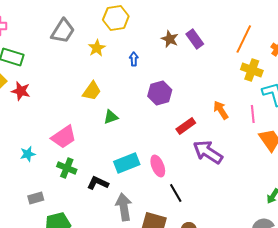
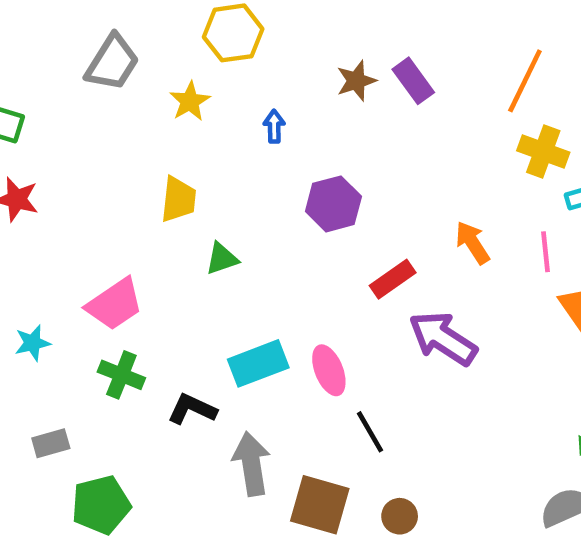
brown star: (170, 39) -> (356, 81), turned 30
yellow trapezoid: (92, 91) -> (178, 199), turned -30

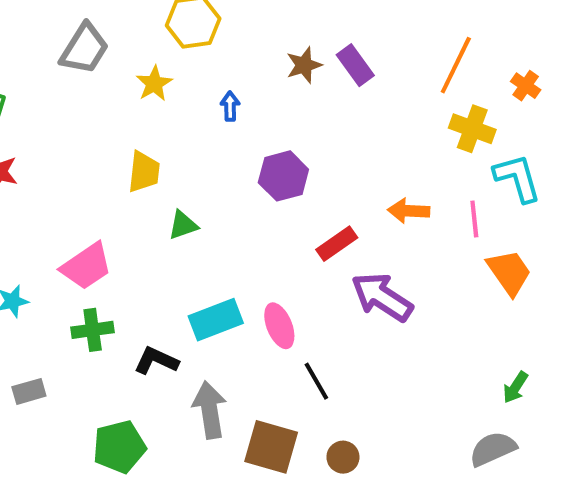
orange arrow: (473, 243) -> (409, 211), turned -54
green cross: (121, 375) -> (93, 330), turned -30
green pentagon: (101, 505) -> (119, 447), moved

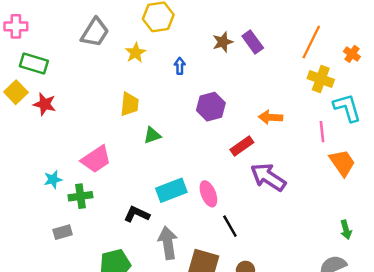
orange arrow: (409, 211) -> (271, 117), moved
green cross: (93, 330) -> (80, 196), moved
green arrow: (515, 387) -> (346, 230), turned -48

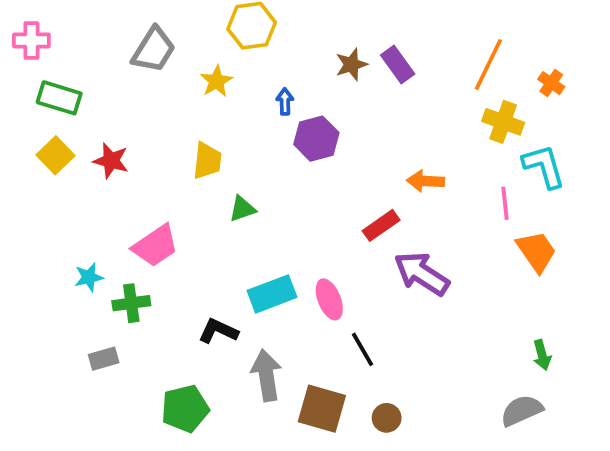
yellow square: (16, 92) -> (55, 155), moved
red star: (45, 104) -> (111, 161), moved
purple hexagon: (211, 107) -> (316, 139), moved

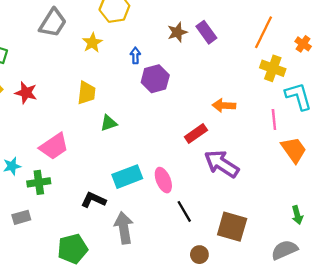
brown square: (322, 409) -> (232, 227), moved

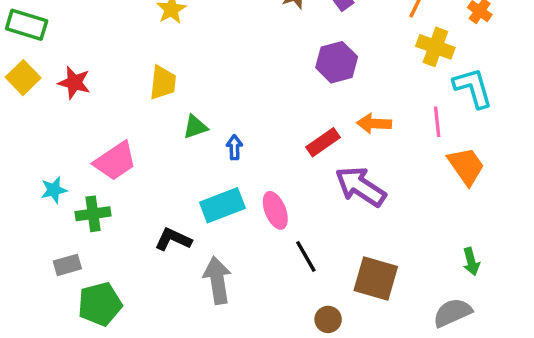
blue arrow: (135, 55) -> (234, 147), moved
purple hexagon: (155, 79) -> (337, 62), moved
orange arrow: (224, 106) -> (374, 124), moved
green pentagon: (73, 249) -> (100, 304), moved

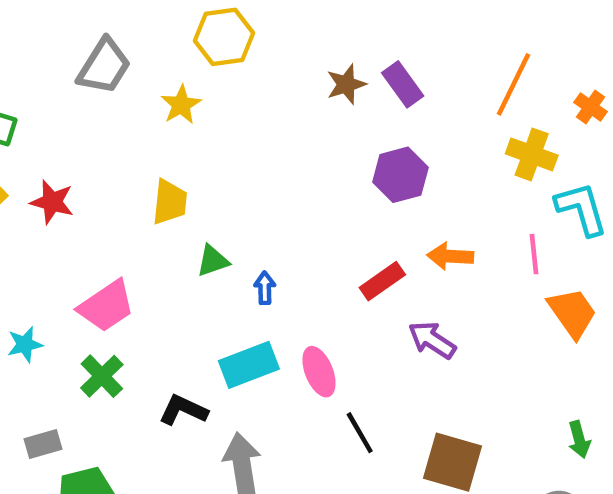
purple arrow: (360, 187) -> (432, 340), size x0.7
green cross: (93, 214) -> (102, 376), moved, turned -36

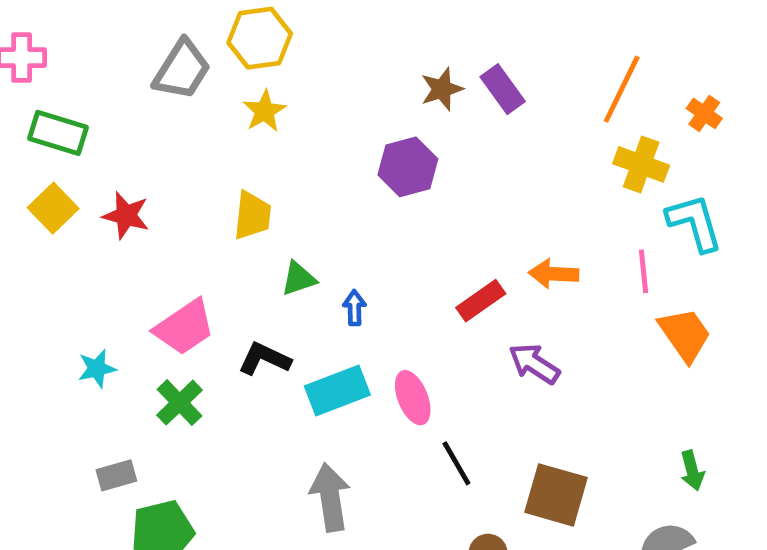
yellow hexagon: (224, 37) -> (260, 38), moved
purple hexagon: (400, 175) -> (408, 167), moved
black L-shape: (183, 410) -> (265, 359), moved

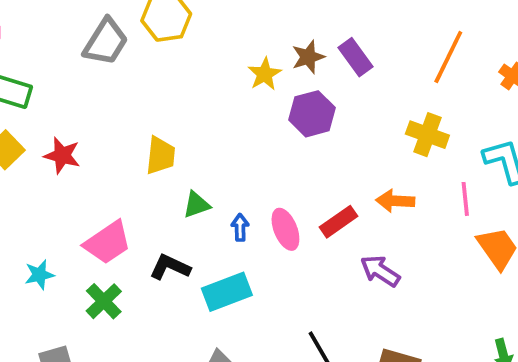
yellow star: (265, 111) -> (265, 74), moved
yellow cross: (641, 164) -> (427, 135), moved
purple hexagon: (408, 167) -> (312, 114), moved
pink ellipse: (413, 398) -> (285, 229), moved

